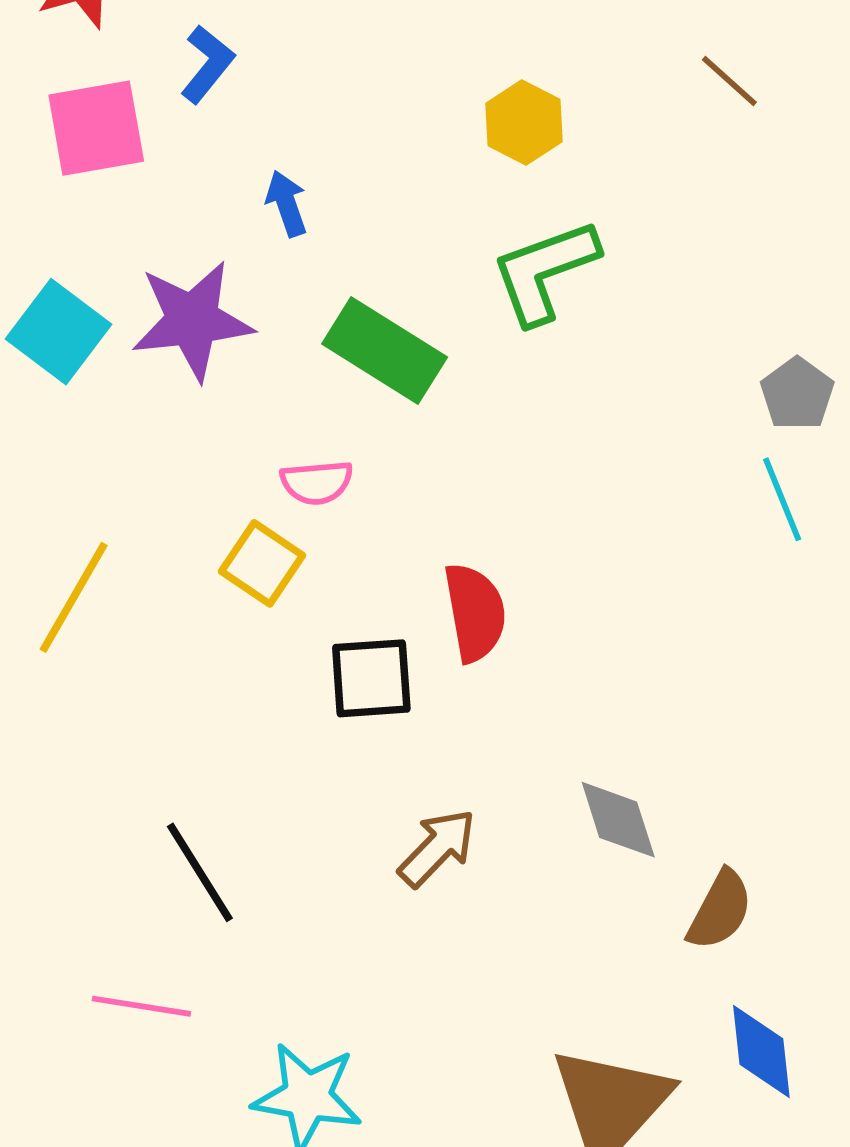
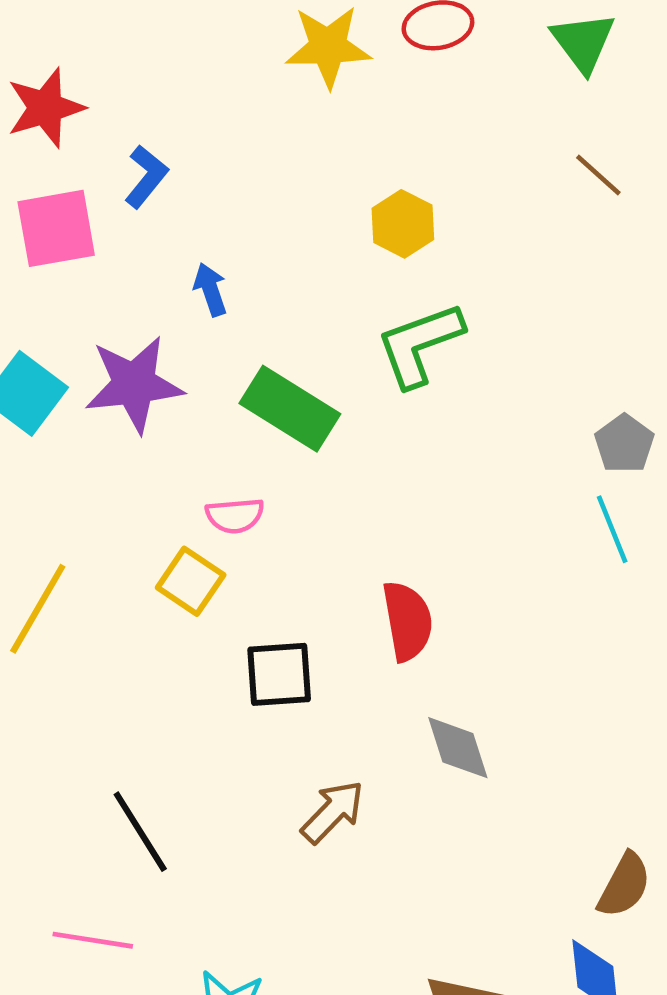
brown line: (729, 81) -> (598, 175), moved
red semicircle: (475, 612) -> (407, 621), moved
gray diamond: (618, 820) -> (458, 748), moved
brown semicircle: (720, 910) -> (624, 885), moved

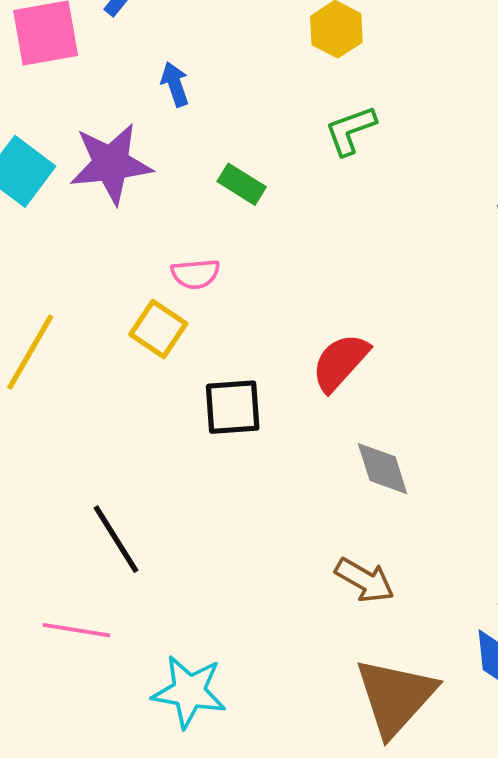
green L-shape: (420, 345) -> (351, 130), size x0.7
green rectangle: (290, 409) -> (242, 184), size x0.6
red semicircle: (407, 621) -> (340, 362), turned -128
brown arrow: (333, 812) -> (365, 580), moved, turned 76

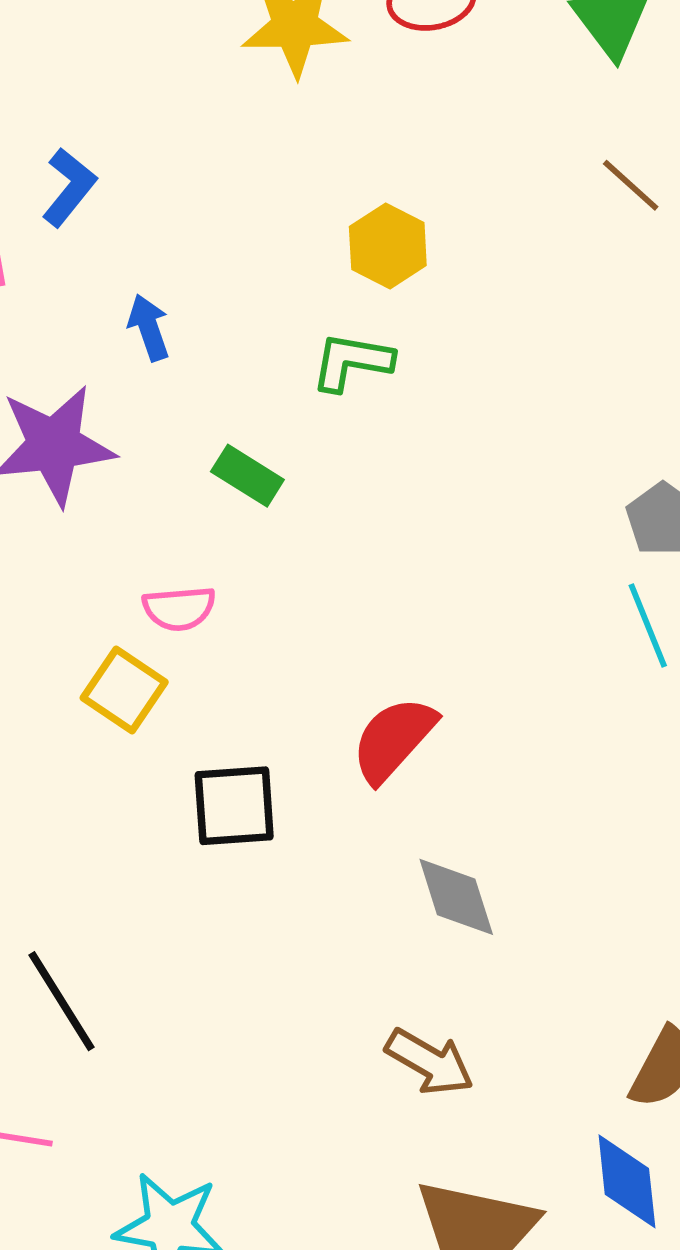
green L-shape: (351, 130) -> (352, 362), moved, turned 30

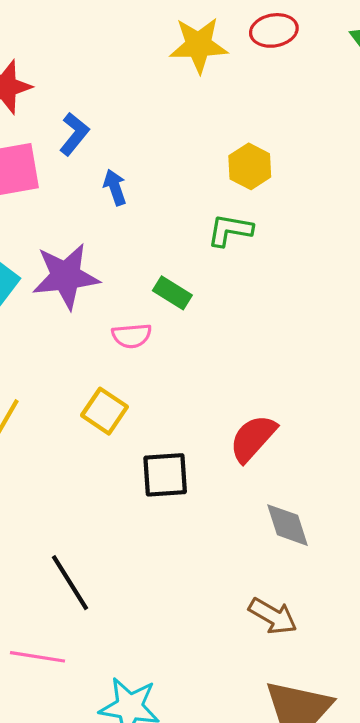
blue arrow: (149, 328) -> (115, 187), moved
pink semicircle: (179, 608) -> (132, 336), moved

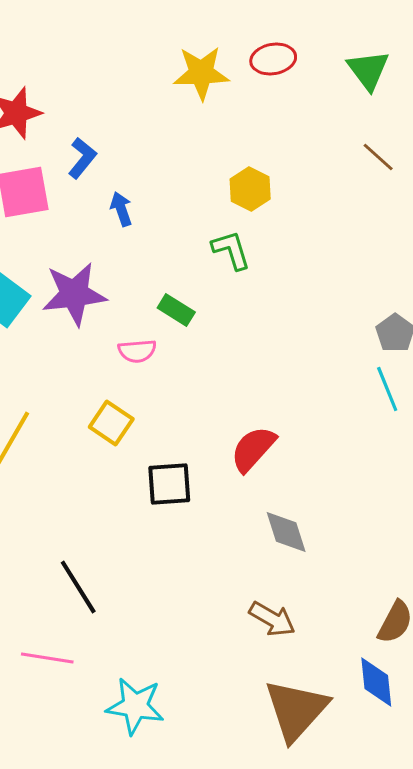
green L-shape: (230, 230) -> (231, 250), turned 63

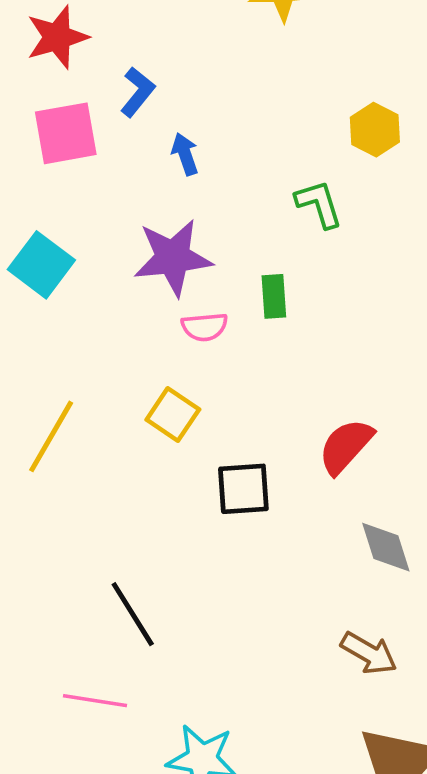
yellow hexagon: (250, 189) -> (375, 130), moved
purple star: (74, 294) -> (173, 258), moved
green rectangle: (176, 310) -> (274, 296), moved, turned 54

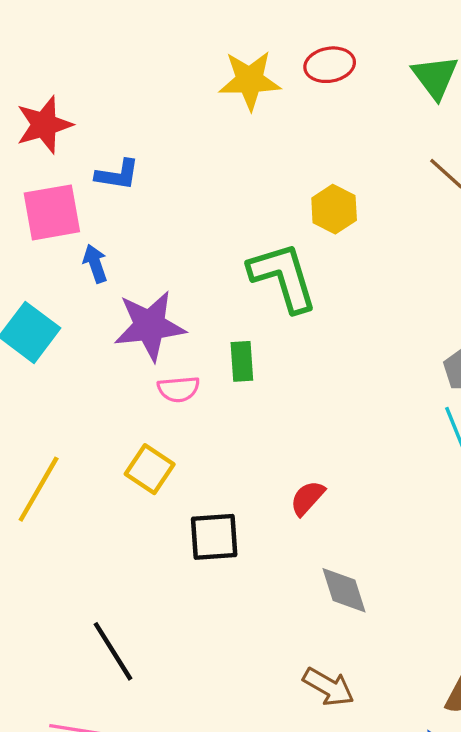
blue L-shape: (138, 92) -> (117, 175), turned 60
blue arrow: (185, 154) -> (95, 264), moved
green L-shape: (319, 204) -> (283, 277), size x1.6
red semicircle: (346, 446) -> (307, 498), size x0.7

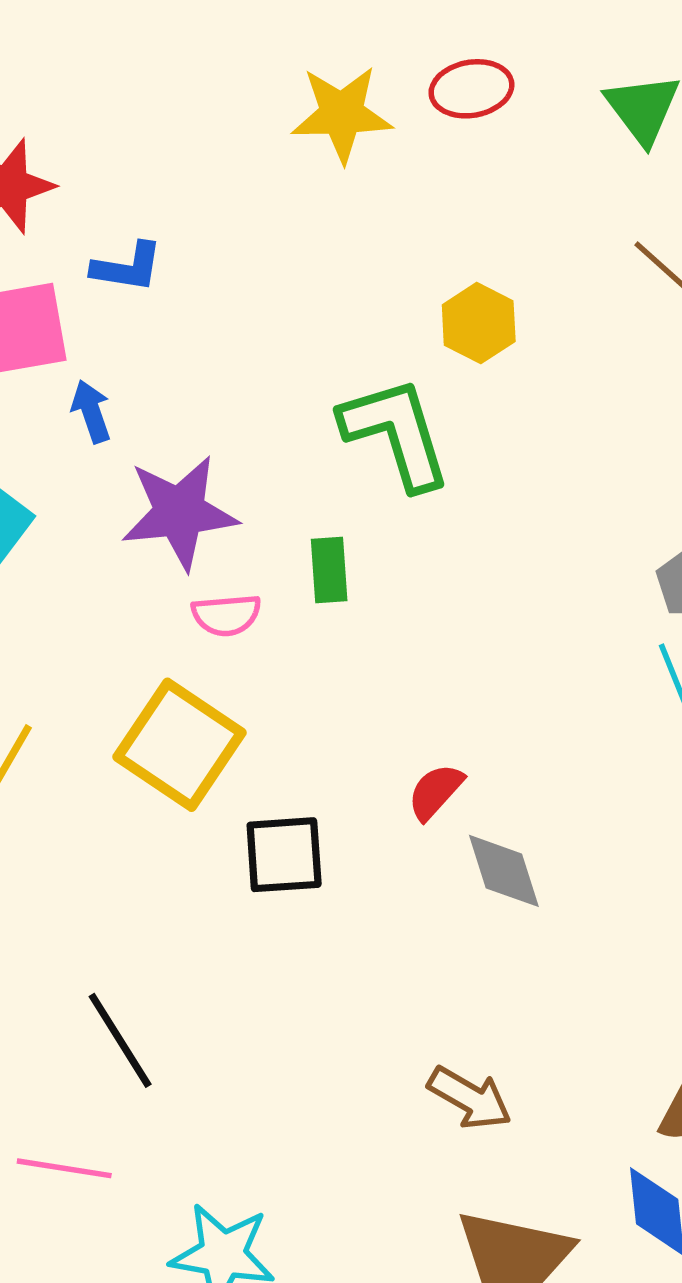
yellow square: (150, 469) -> (180, 745), size x1.6
gray diamond: (344, 590) -> (504, 871), moved

